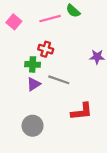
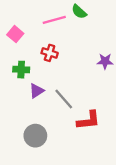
pink square: (14, 22) -> (15, 34), moved
green cross: (33, 64) -> (21, 70), moved
gray line: (59, 80) -> (64, 99), moved, turned 30

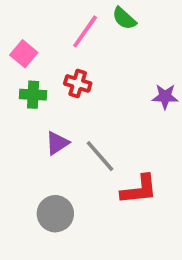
pink line: (54, 20) -> (85, 31), turned -40
green cross: (21, 70) -> (33, 95), moved

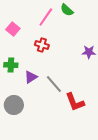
green cross: (33, 95) -> (11, 65), moved
red L-shape: (139, 190) -> (75, 102), turned 75
gray circle: (55, 214) -> (14, 105), moved

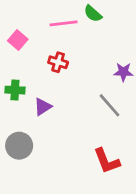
pink line: (46, 17) -> (64, 23), turned 48
gray line: (54, 84) -> (109, 105), moved
red L-shape: (75, 102) -> (107, 161), moved

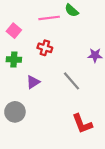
green cross: (15, 90) -> (14, 60), moved
gray line: (109, 105) -> (72, 81), moved

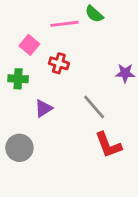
pink square: (14, 31) -> (29, 45), moved
red L-shape: (82, 124) -> (108, 145), moved

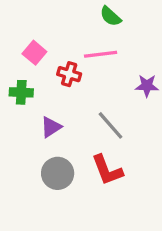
pink line: (65, 24) -> (101, 54), moved
red L-shape: (108, 145) -> (107, 170), moved
gray circle: (19, 148) -> (58, 173), moved

